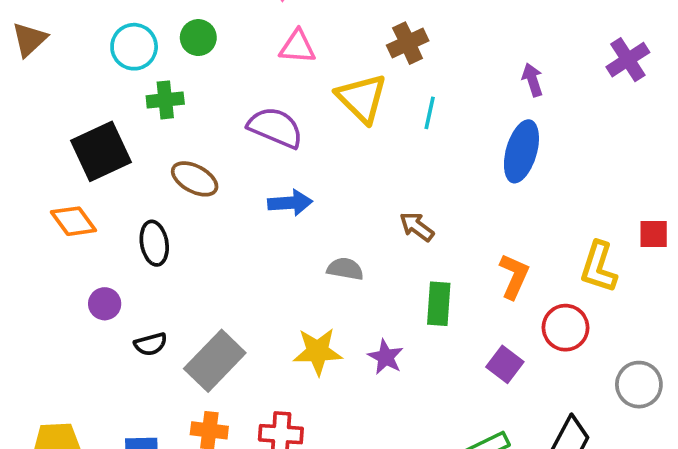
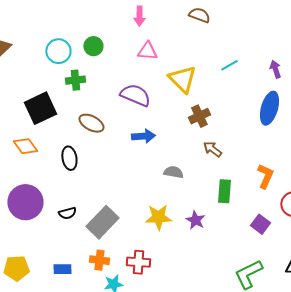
brown cross: (408, 43) -> (199, 116), moved
cyan line: (430, 113) -> (229, 65), moved, turned 48
purple circle: (105, 304) -> (25, 202), moved, size x2.0

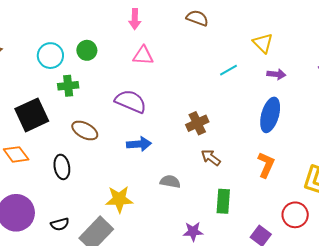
purple arrow: (275, 69) -> (276, 74), turned 114
yellow triangle: (182, 79) -> (263, 43), moved, size x0.7
orange L-shape: (265, 176) -> (266, 165), moved
yellow star: (158, 217) -> (119, 199), moved
purple star: (195, 220) -> (193, 232), turned -30

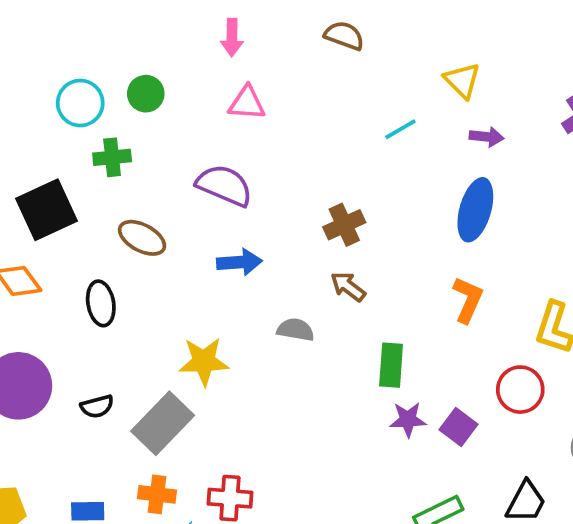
brown arrow: (211, 158) -> (348, 287), moved
purple star: (193, 232) -> (408, 420), moved

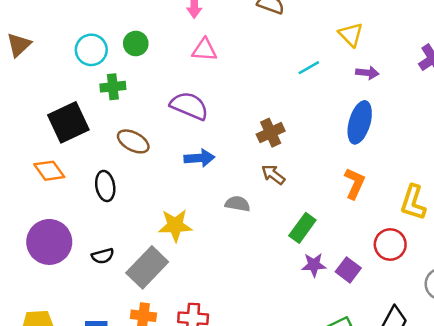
green rectangle: (391, 365) -> (302, 228), turned 32

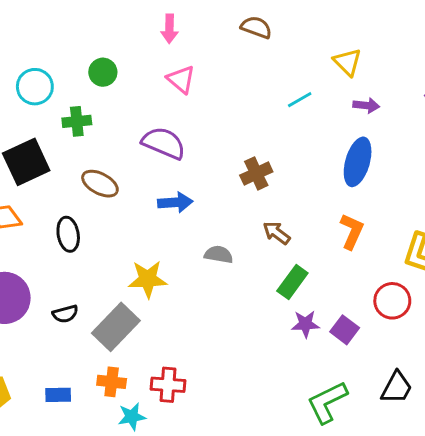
cyan circle: (91, 50) -> (35, 87), moved
pink triangle: (204, 50) -> (181, 79), turned 36
brown arrow: (273, 175) -> (277, 233), moved

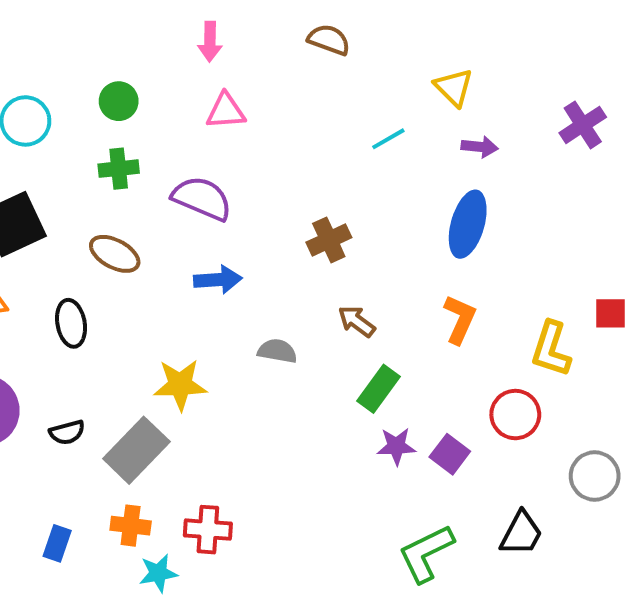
pink triangle: (181, 79) -> (226, 111), turned -44
green cross: (77, 121) -> (119, 169), moved
blue rectangle: (58, 395) -> (57, 543), turned -70

